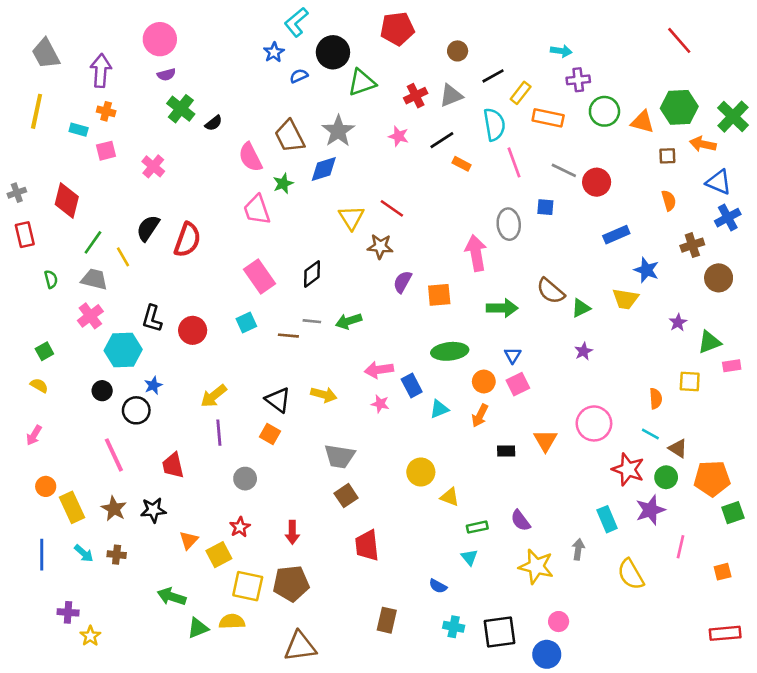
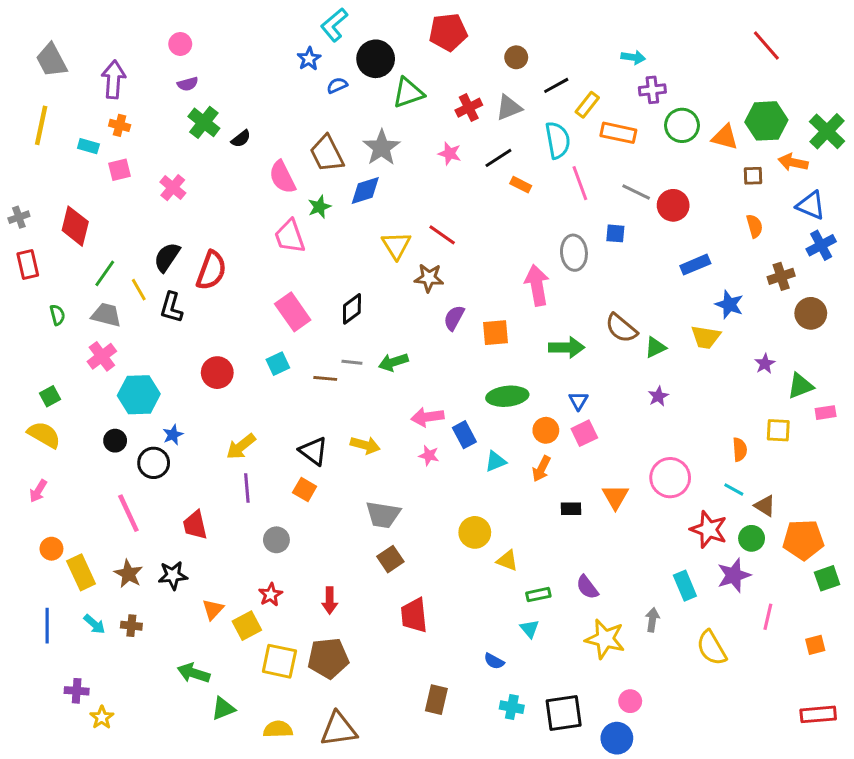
pink circle: (160, 39) -> (180, 44), size x0.6
black L-shape: (152, 319) -> (171, 307), moved
yellow semicircle: (39, 385) -> (44, 435), size x1.6
yellow semicircle: (232, 622) -> (278, 729), moved

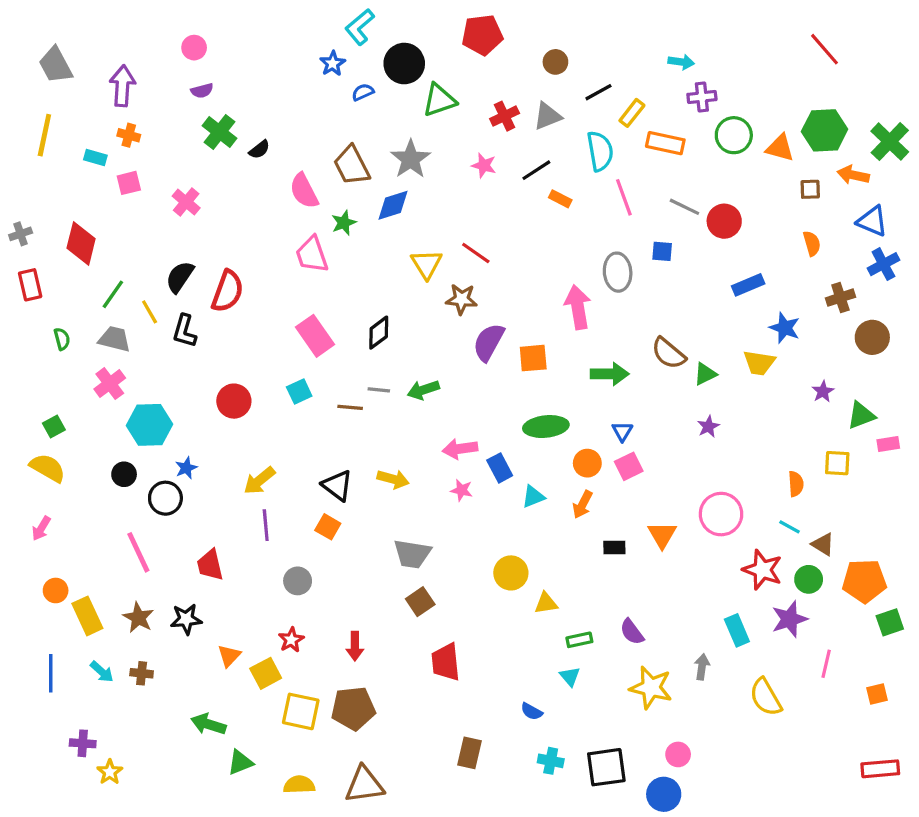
purple semicircle: (454, 318) -> (489, 342), size x1.4
yellow triangle: (507, 561) -> (546, 603), turned -30

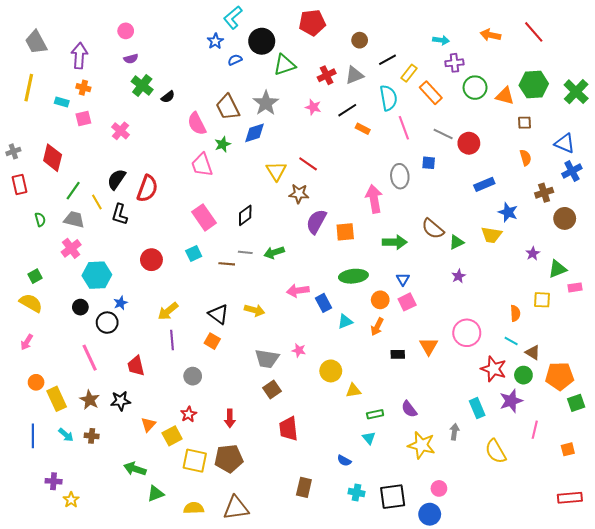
orange rectangle: (665, 143) -> (431, 93), turned 35
orange arrow: (853, 175) -> (490, 35), moved
pink star: (462, 490) -> (299, 350), moved

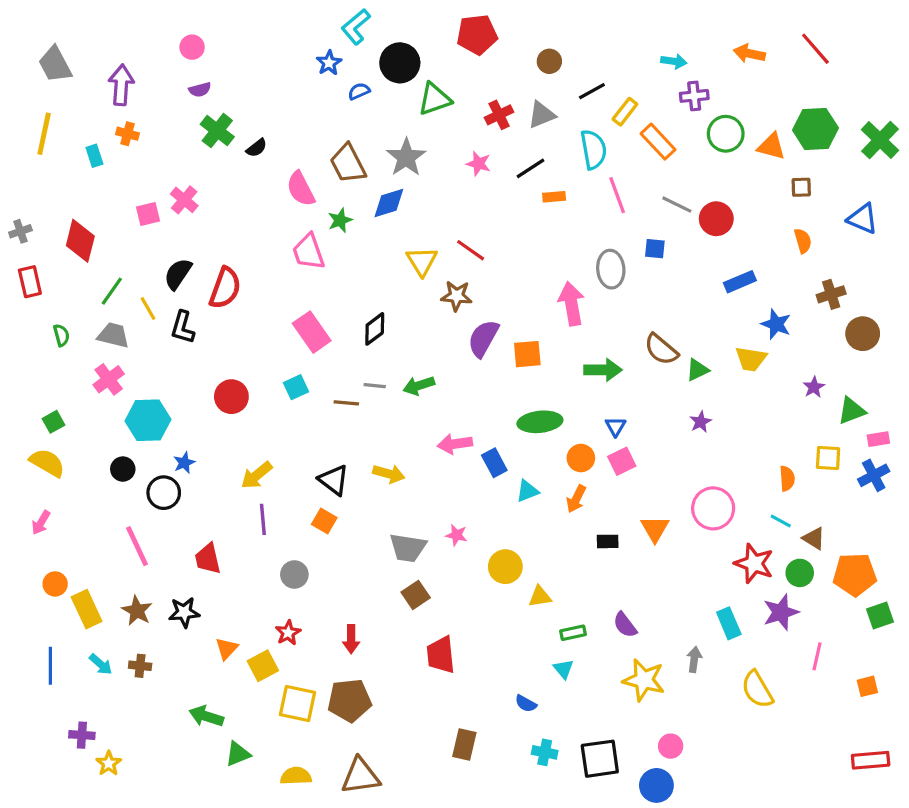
cyan rectangle: (62, 102) -> (94, 156), turned 56
pink square: (83, 118) -> (148, 214), moved
orange rectangle: (363, 129) -> (554, 197), turned -32
blue cross: (572, 171) -> (874, 475), moved

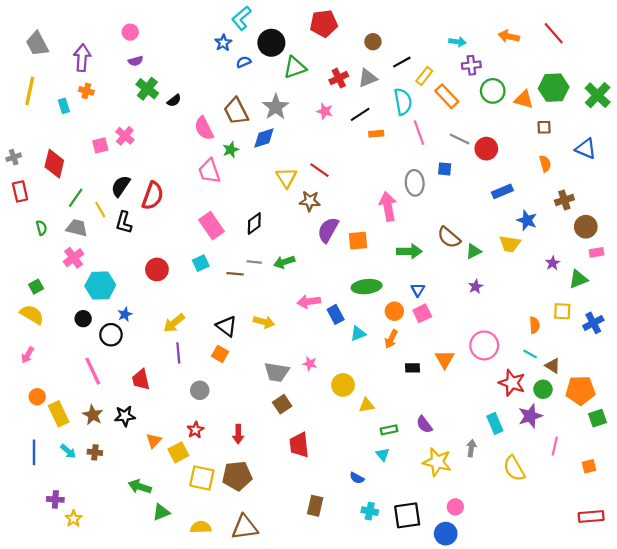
pink rectangle: (878, 439) -> (596, 252), moved

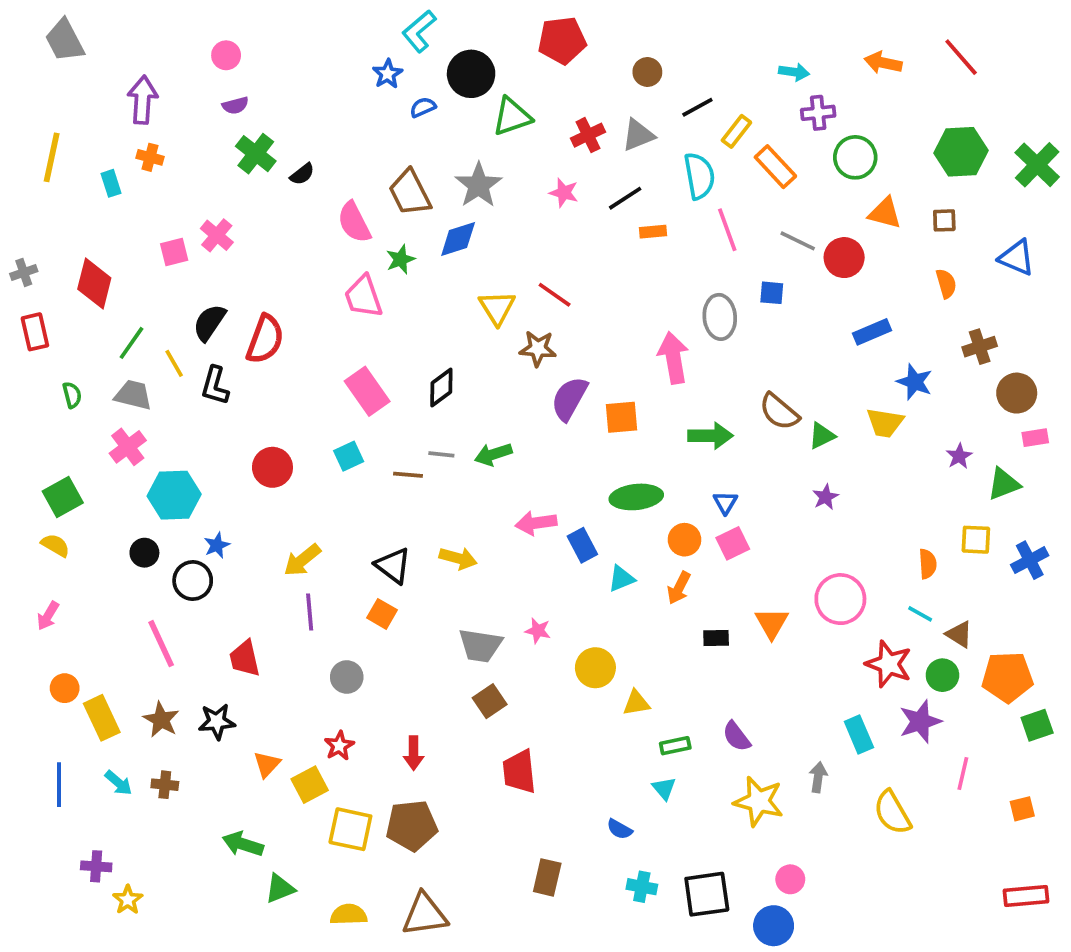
gray trapezoid: (37, 44) -> (65, 40), moved
orange triangle: (524, 99) -> (885, 213), moved
green square: (36, 287) -> (63, 497), size x1.5
yellow semicircle: (32, 314) -> (55, 545), size x0.7

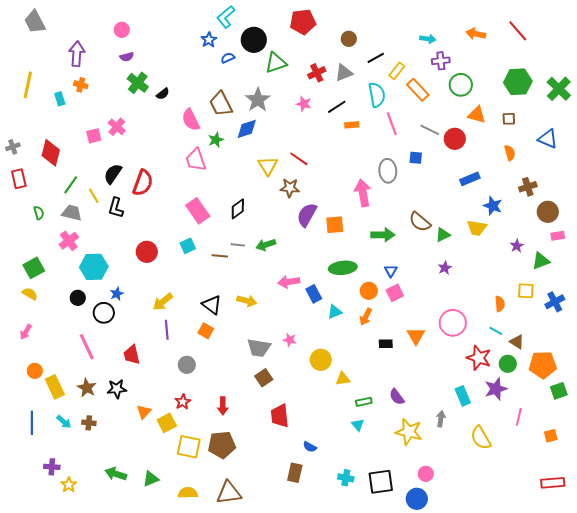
blue semicircle: (620, 829) -> (310, 447), moved
green arrow: (243, 844) -> (116, 474), moved

